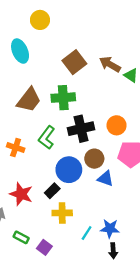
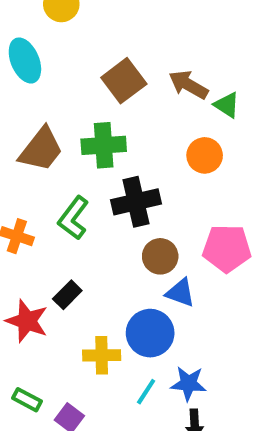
orange circle: (117, 125) -> (205, 155), moved
blue circle: (69, 170) -> (150, 333), moved
black rectangle: (52, 191) -> (67, 295), moved

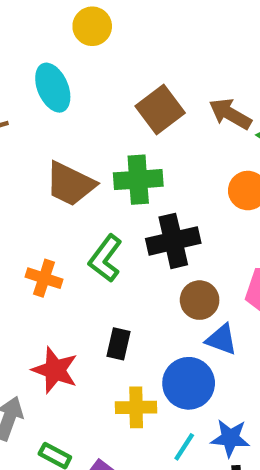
brown trapezoid: (41, 149) -> (70, 184), turned 78
black rectangle: (67, 295) -> (119, 344), moved, turned -32

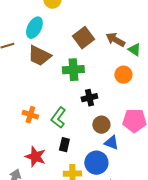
cyan ellipse: (53, 88) -> (34, 28), turned 50
brown trapezoid: (70, 184) -> (39, 56), moved
black cross: (173, 241) -> (89, 98), size x0.7
green L-shape: (105, 258) -> (58, 118), moved

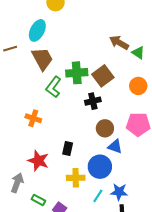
brown square: (83, 38) -> (103, 76), moved
brown trapezoid: (39, 56) -> (42, 59), turned -145
orange circle: (123, 75) -> (138, 86), moved
green L-shape: (58, 118) -> (53, 87), moved

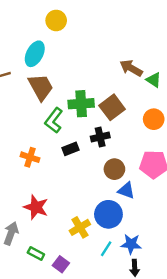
black rectangle: (68, 149) -> (70, 149), moved, turned 56
yellow cross: (76, 178) -> (80, 227), turned -30

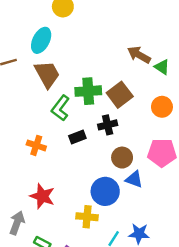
blue circle: (108, 214) -> (105, 191), moved
yellow cross: (80, 227) -> (87, 217), turned 36

